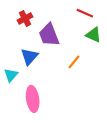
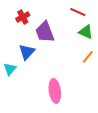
orange line: (74, 62) -> (88, 57), moved
pink ellipse: (33, 99) -> (55, 91), moved

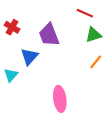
red cross: (23, 17) -> (12, 27), moved, turned -32
green triangle: (86, 32) -> (93, 35), turned -42

